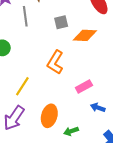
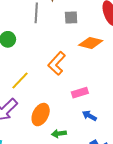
gray square: (61, 22) -> (71, 17), moved

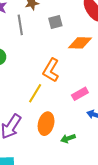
yellow line: (20, 81) -> (35, 93), moved

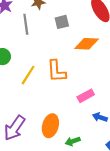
orange L-shape: (51, 70) -> (56, 71), turned -35
yellow line: (35, 93) -> (28, 75), moved

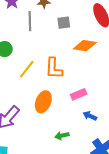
orange ellipse: (50, 126) -> (43, 102), moved

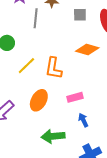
gray square: (64, 23) -> (80, 15), moved
blue arrow: (90, 116) -> (83, 120), turned 32
green arrow: (62, 136) -> (53, 136), size x1.6

